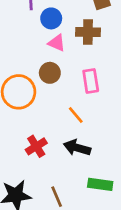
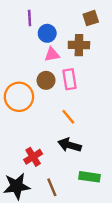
pink triangle: (57, 43) -> (52, 54), turned -35
pink rectangle: (91, 81) -> (70, 79), moved
red cross: (36, 146) -> (33, 157), moved

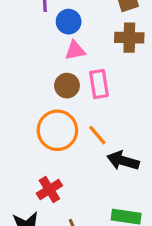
brown cross: (79, 45) -> (129, 38), moved
orange circle: (19, 97) -> (57, 130), moved
black arrow: (70, 145) -> (123, 161), moved

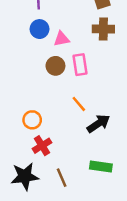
blue circle: (69, 22) -> (40, 29), moved
orange circle: (57, 130) -> (32, 120), moved, size x0.6
black arrow: (123, 161) -> (98, 124), turned 130

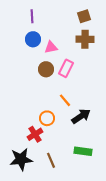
pink rectangle: (80, 65) -> (66, 68), turned 36
orange circle: (32, 120) -> (47, 118), moved

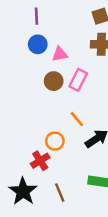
black star: (21, 159) -> (23, 191), turned -30

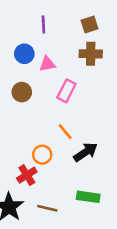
purple line: (36, 16) -> (43, 24), moved
brown circle: (54, 81) -> (22, 92), moved
brown line: (60, 193) -> (47, 208), turned -54

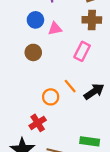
pink rectangle: (66, 91) -> (82, 51), moved
black arrow: (86, 152) -> (94, 91), moved
orange circle: (42, 155) -> (51, 97), moved

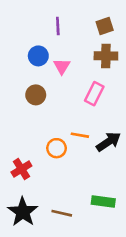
pink triangle: (55, 29) -> (62, 66), turned -48
orange line: (70, 86) -> (80, 135), turned -40
red cross: (38, 123) -> (21, 169), moved

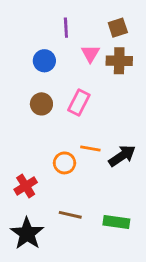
pink triangle: (62, 66) -> (90, 54), moved
pink rectangle: (94, 94) -> (79, 103), moved
brown line: (62, 213) -> (70, 215), moved

